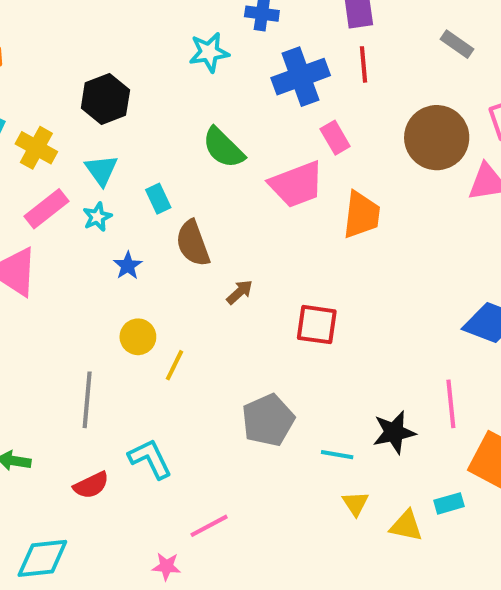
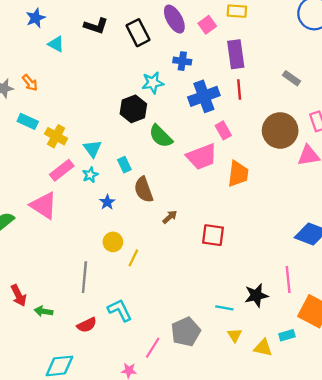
black hexagon: (105, 99) -> (133, 109), moved
gray pentagon: (268, 420) -> (186, 332), moved
pink line: (209, 526) -> (153, 348), turned -30

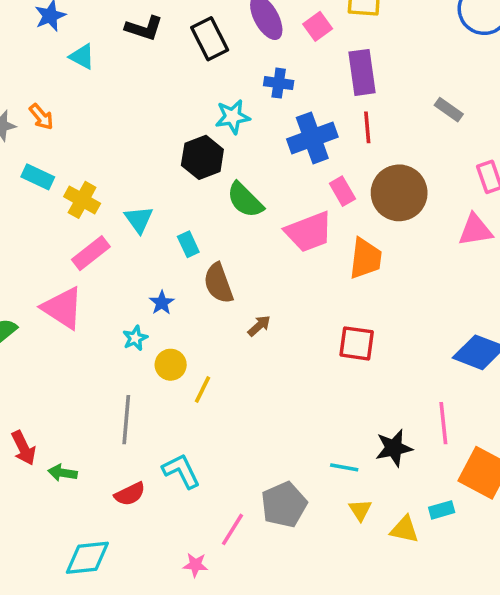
brown circle: (280, 130) -> (399, 193), moved
cyan star: (90, 175) -> (135, 338), moved
red square: (213, 235) -> (357, 343), moved

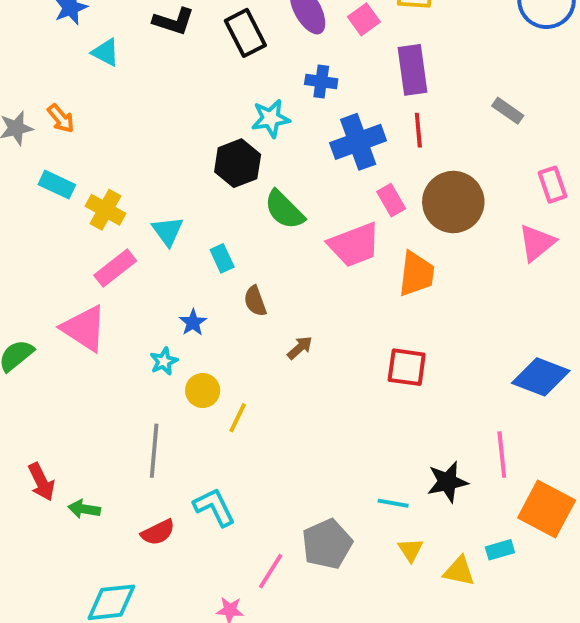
pink triangle: (475, 230) -> (537, 243), turned -30
brown semicircle: (218, 283) -> (255, 301), size x0.7

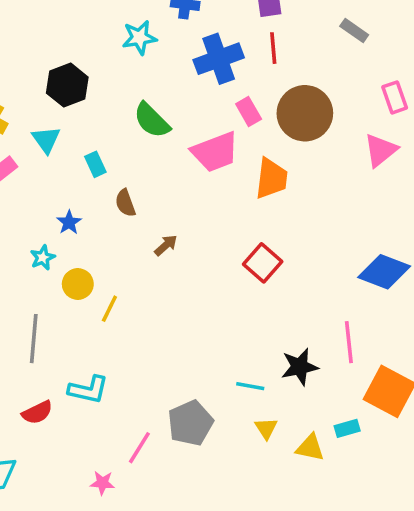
black hexagon: (238, 163) -> (67, 85), moved
red square: (407, 367) -> (263, 263), turned 33
cyan L-shape: (214, 507) -> (88, 390), turned 129

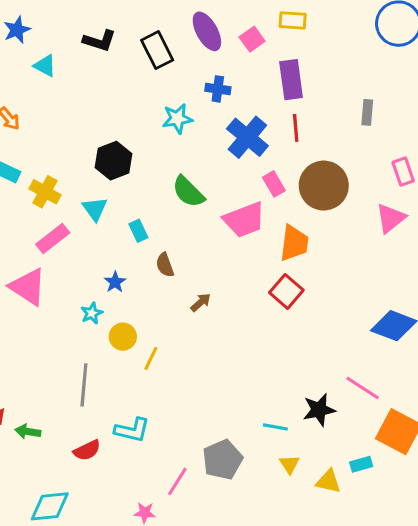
gray rectangle: (354, 31) -> (367, 112), turned 60
blue cross: (219, 59) -> (247, 137), turned -30
red square: (263, 263) -> (286, 291), moved
pink line: (349, 342) -> (363, 388), turned -51

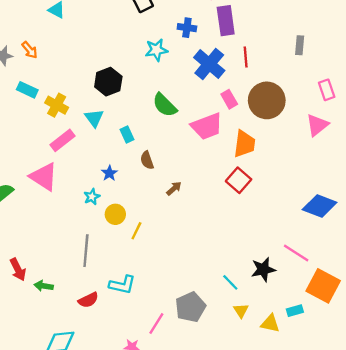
purple rectangle: (291, 80) -> (226, 21), moved
cyan line: (275, 427) -> (230, 282), turned 36

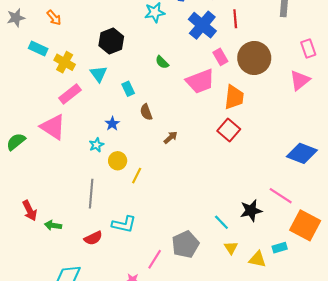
orange arrow: (30, 50) -> (54, 18), moved
green semicircle: (165, 105) -> (162, 62), size x0.6

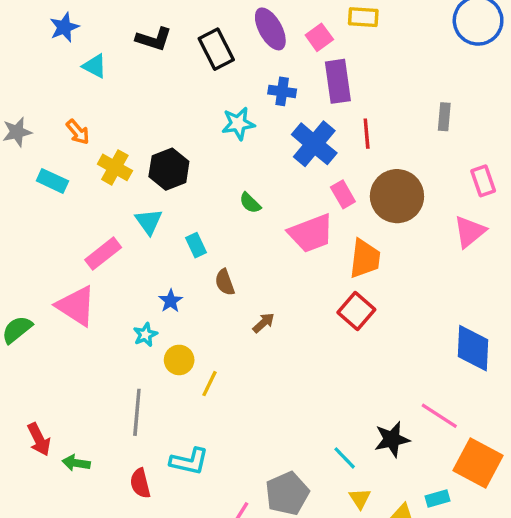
yellow cross: (65, 62) -> (115, 167), moved
blue diamond: (302, 153) -> (473, 348), turned 72
red semicircle: (93, 238) -> (140, 483), turned 102

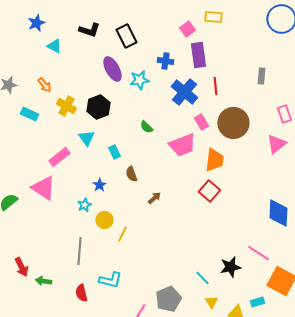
purple ellipse: (270, 29) -> (112, 69), moved

